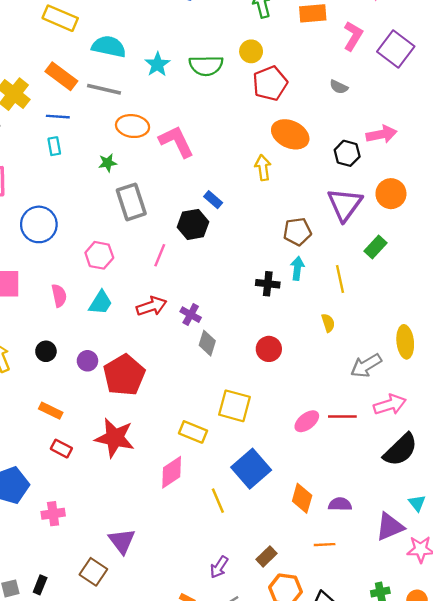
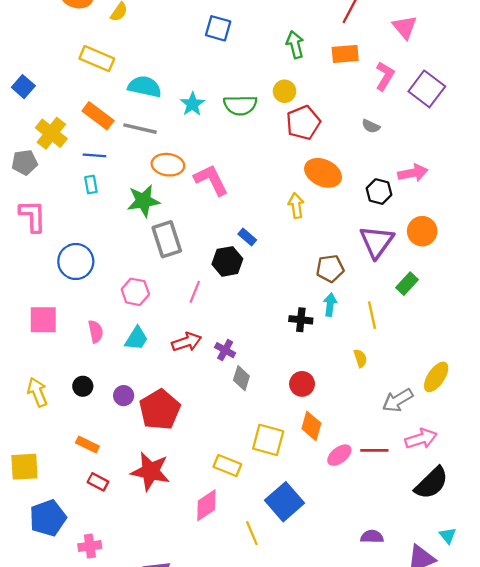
green star: (108, 163) -> (143, 201), size x1.8
yellow ellipse: (405, 342) -> (436, 377), turned 40
orange diamond: (302, 498) -> (311, 426), moved

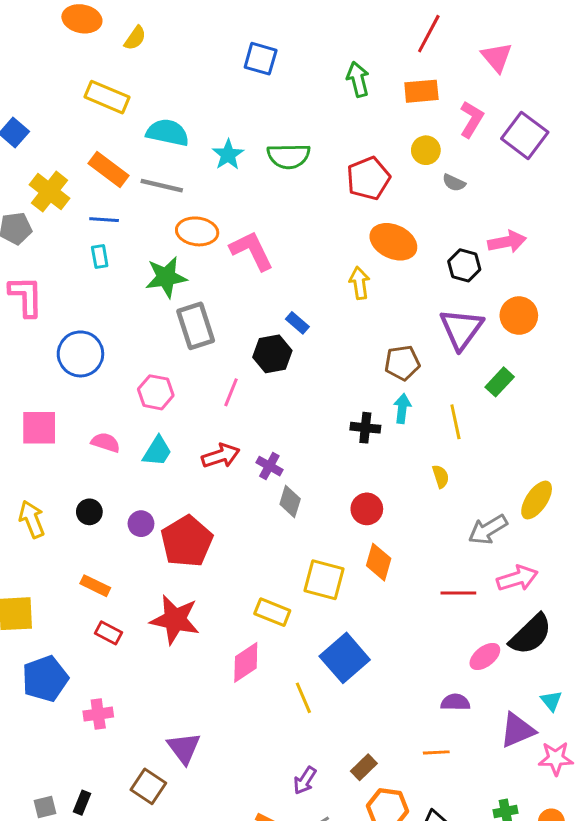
yellow circle: (285, 91) -> (426, 150), moved
pink semicircle: (96, 331) -> (106, 442), turned -60
pink ellipse: (339, 455) -> (485, 656), moved

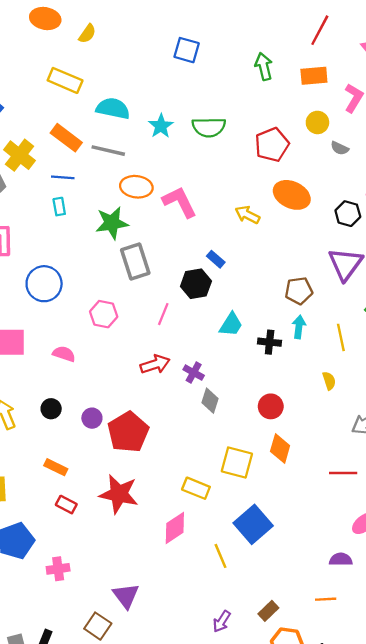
yellow arrow: (359, 283) -> (247, 215), moved, turned -55
cyan trapezoid: (157, 451) -> (231, 325), moved

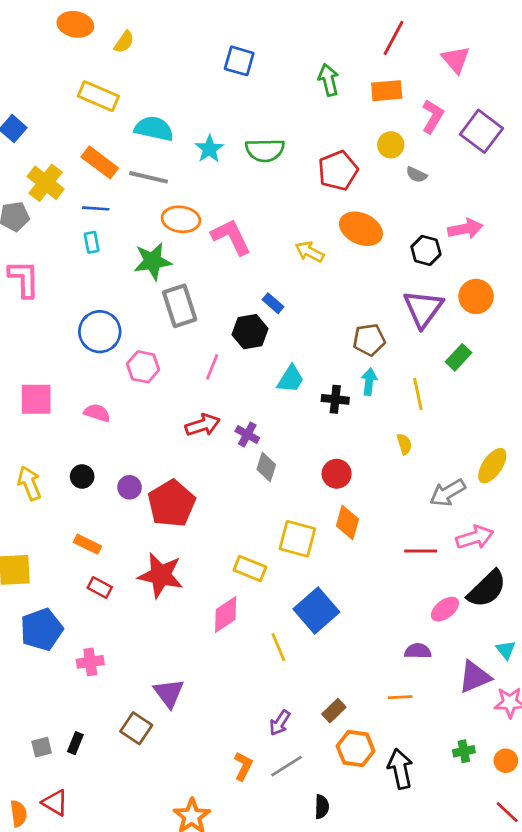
blue circle: (44, 284) -> (100, 332), moved

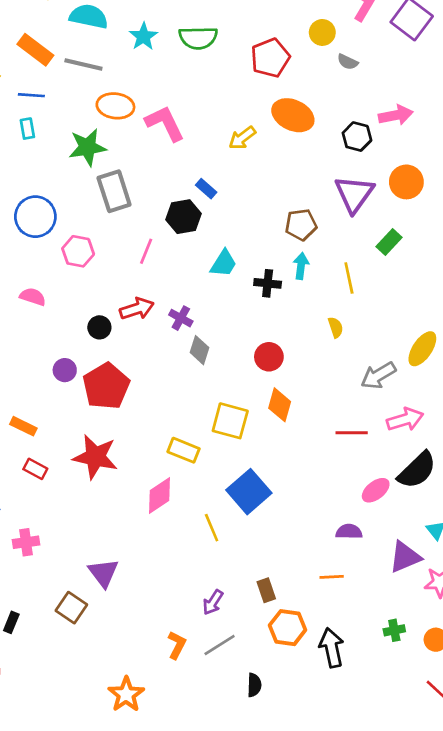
yellow arrow: (310, 252) -> (242, 138), turned -64
black circle: (82, 476) -> (99, 327), moved
brown rectangle: (334, 711) -> (266, 590), turned -65

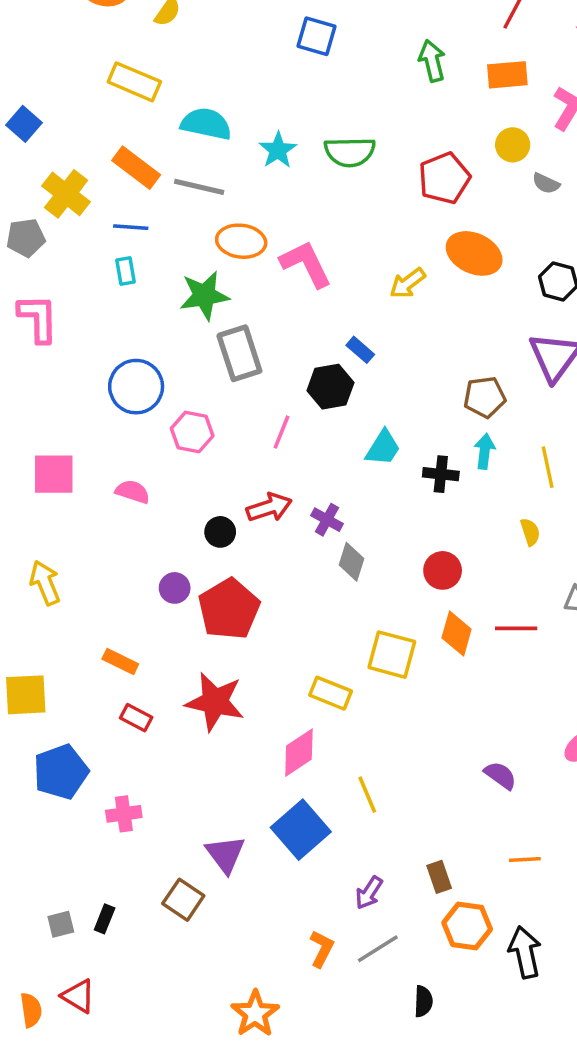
red line: (352, 433) -> (516, 628), moved
blue square: (249, 492) -> (301, 830), moved
purple semicircle: (349, 532) -> (500, 775), moved, turned 35

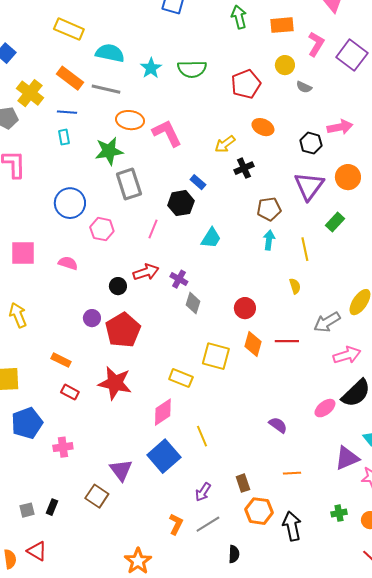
orange ellipse: (474, 253) -> (263, 127), size x0.7
black cross: (441, 474) -> (244, 168), moved, turned -30

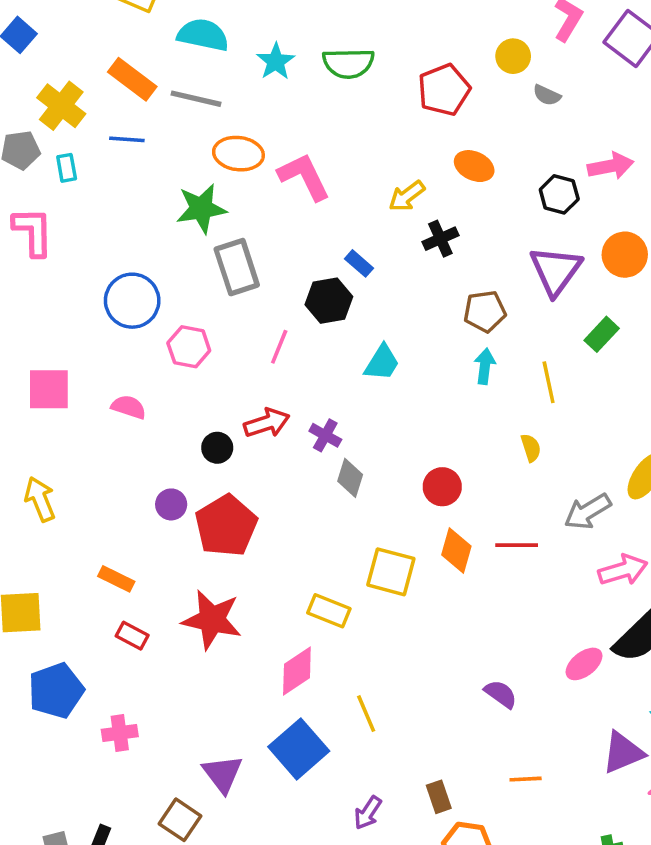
cyan rectangle: (64, 137) -> (67, 168), moved

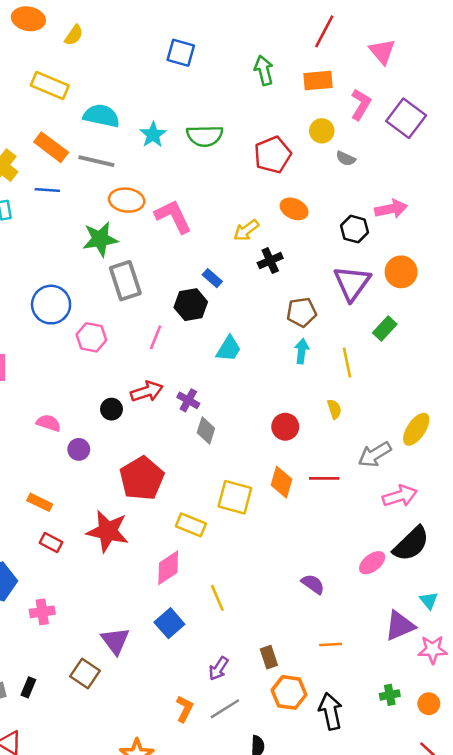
pink semicircle: (129, 407) -> (49, 423), moved
red circle: (442, 487) -> (285, 427), moved
red pentagon: (226, 526) -> (142, 478), moved
blue square: (299, 749) -> (169, 623), size x0.7

